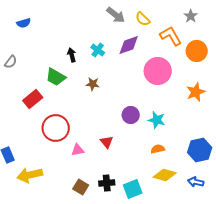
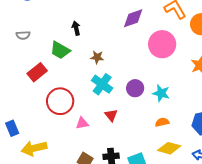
cyan cross: (98, 50) -> (102, 84), moved, size x1.5
gray semicircle: (11, 62) -> (23, 35), moved, turned 48

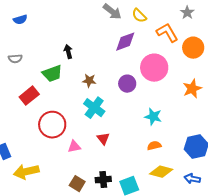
green trapezoid: (60, 50) -> (52, 74), turned -50
purple circle: (135, 88) -> (127, 84), moved

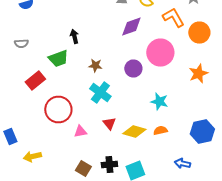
yellow arrow: (26, 172) -> (32, 156), size x0.7
yellow diamond: (161, 172) -> (134, 132), moved
blue arrow: (192, 179) -> (182, 164), moved

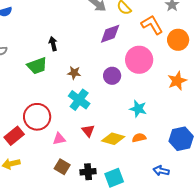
red rectangle: (35, 80) -> (14, 136), moved
brown square: (83, 168) -> (62, 167), moved

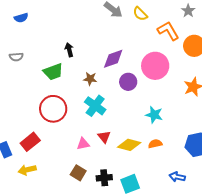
purple diamond: (110, 34) -> (113, 59), moved
red circle: (37, 117) -> (53, 109), moved
pink triangle: (59, 139) -> (83, 144), moved

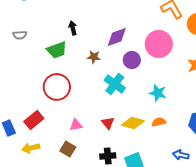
cyan cross: (95, 106) -> (115, 84), moved
red triangle: (104, 137) -> (108, 123), moved
pink triangle: (83, 144) -> (76, 125), moved
brown square: (78, 173) -> (68, 149), moved

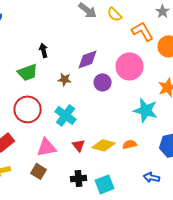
cyan cross: (115, 84) -> (66, 115), moved
cyan star: (158, 93) -> (146, 110), moved, size x1.4
pink triangle: (76, 125) -> (47, 147), size x1.5

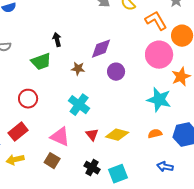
pink circle: (130, 66) -> (159, 55), moved
red circle: (28, 109) -> (28, 99), moved, size x0.7
orange semicircle: (130, 144) -> (155, 134), moved
pink triangle: (47, 147) -> (60, 137), turned 35
black cross: (79, 178) -> (92, 168), turned 35

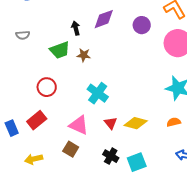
purple diamond: (101, 49) -> (104, 19), moved
brown star: (78, 69) -> (84, 55), moved
purple circle: (116, 72) -> (142, 25), moved
yellow arrow: (15, 160) -> (34, 159), moved

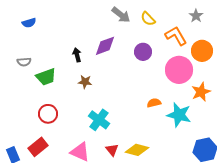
green trapezoid: (60, 50) -> (46, 77), moved
orange semicircle: (174, 122) -> (154, 103), moved

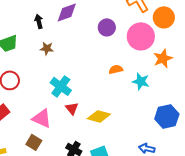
purple circle: (143, 52) -> (107, 27), moved
cyan star: (179, 115) -> (141, 81), size x0.7
red triangle: (112, 150) -> (72, 108), moved

